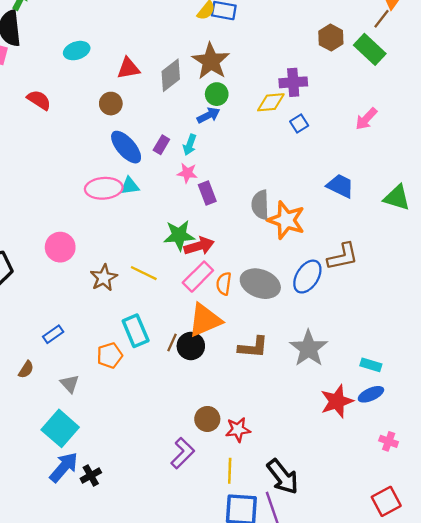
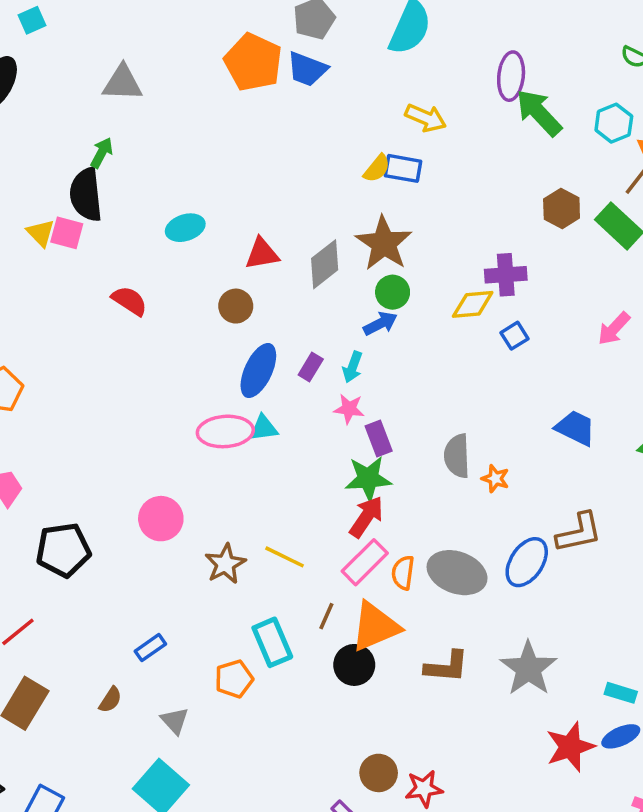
blue ellipse: (126, 147) -> (258, 371), turned 66
orange star: (286, 220) -> (495, 479), size x0.5
green star: (179, 235) -> (368, 479), moved
red arrow: (199, 246) -> (366, 517), turned -40
brown line: (172, 342) -> (326, 616), moved

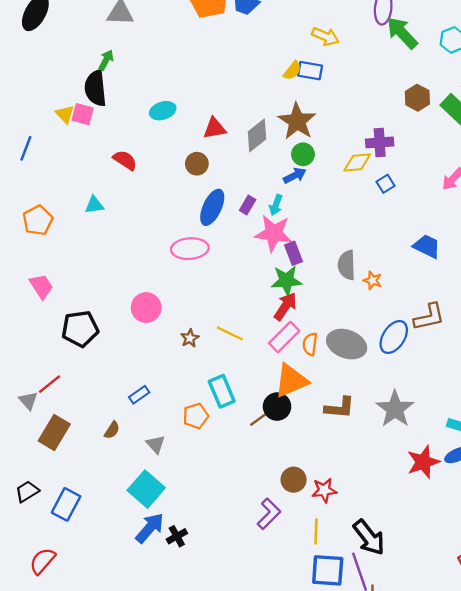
pink star: (349, 409) -> (274, 233), size x1.8
cyan triangle: (264, 428) -> (94, 205), moved
brown star: (225, 564) -> (190, 338), size x0.7
brown line: (326, 616) -> (258, 420), moved, turned 30

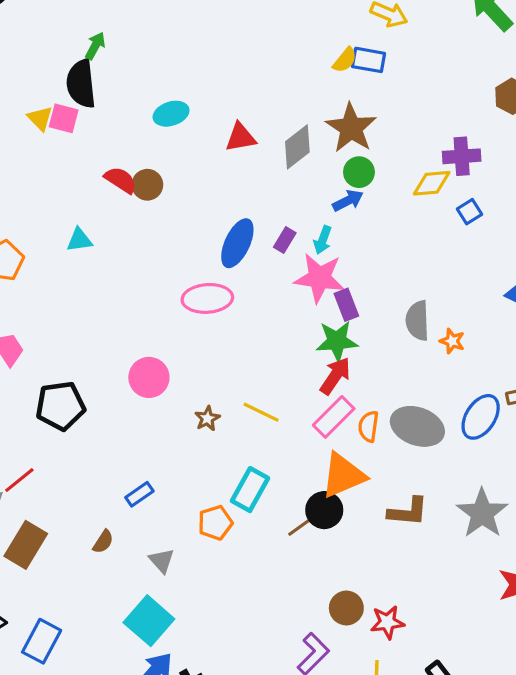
brown circle: (197, 164) -> (147, 185), moved
cyan rectangle: (222, 391) -> (250, 490), turned 52

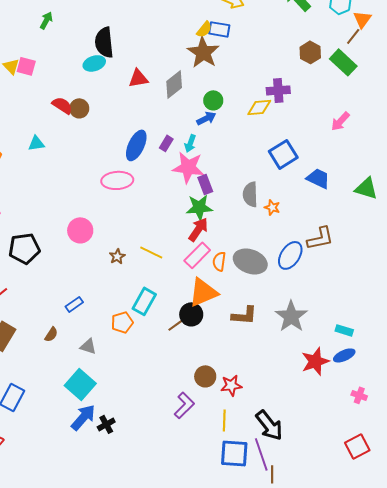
black semicircle: (81, 84) -> (104, 42), moved
brown star: (351, 128) -> (203, 52), moved
blue square: (470, 212) -> (283, 154), moved, size x1.8
gray triangle: (162, 561) -> (88, 346), turned -30

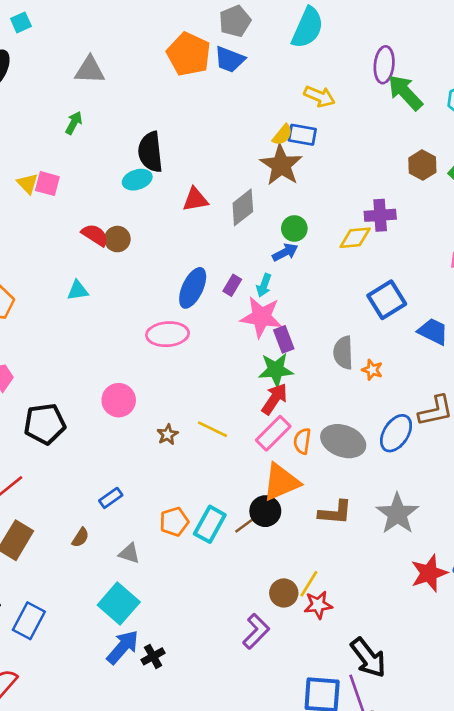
cyan triangle: (36, 143) -> (78, 291), moved
cyan rectangle: (144, 301) -> (210, 524), moved
yellow line: (224, 420) -> (309, 584), moved, turned 30

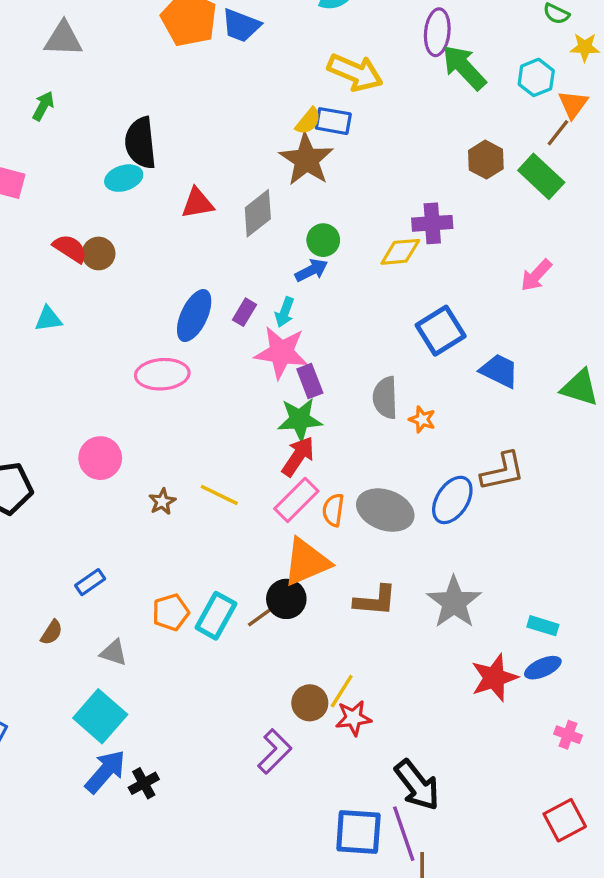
yellow arrow: (319, 96) -> (355, 72), size x1.4

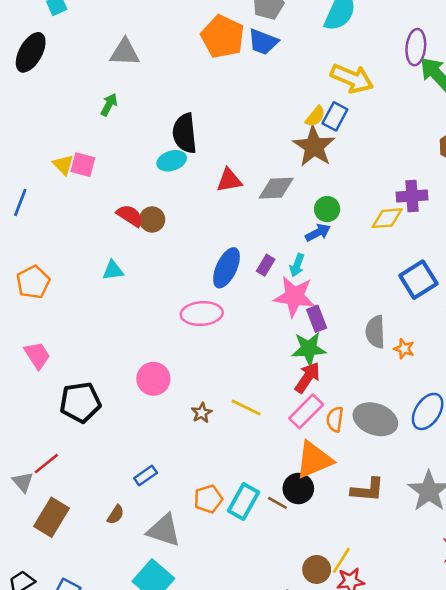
blue rectangle: (333, 121) -> (335, 116), turned -72
gray diamond: (258, 213) -> (276, 188), turned 36
brown line: (260, 617) -> (277, 503), turned 66
gray triangle: (114, 653) -> (164, 530), size x1.6

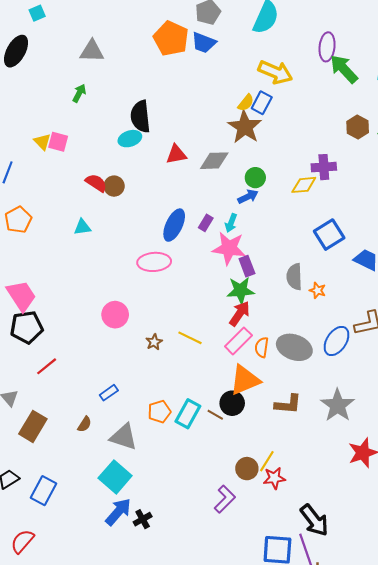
orange pentagon: (33, 282) -> (18, 220), moved
pink trapezoid: (37, 355) -> (21, 296), size x1.4
black pentagon: (80, 402) -> (27, 327), moved
red line: (46, 464) -> (47, 366), moved

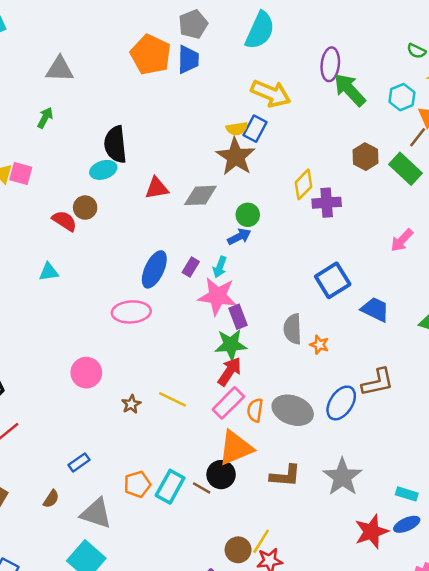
blue trapezoid: (204, 43) -> (188, 59), turned -110
yellow semicircle: (246, 103) -> (237, 129), turned 42
yellow diamond: (304, 185) -> (304, 184), moved, turned -40
brown circle: (114, 186) -> (85, 208), moved

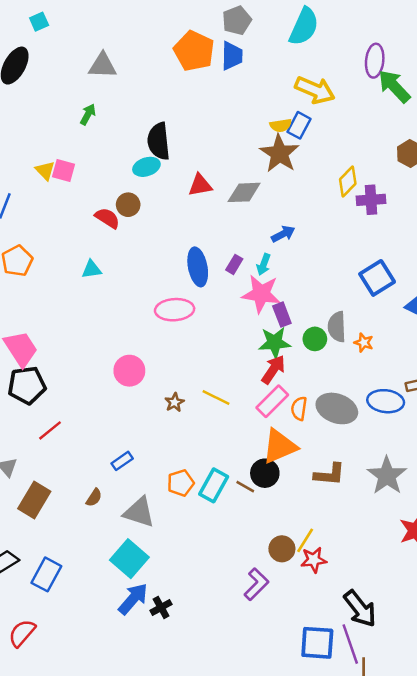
green circle: (248, 215) -> (315, 339), moved
blue ellipse: (154, 269) -> (198, 267), turned -36
blue ellipse: (341, 403) -> (386, 401), turned 64

